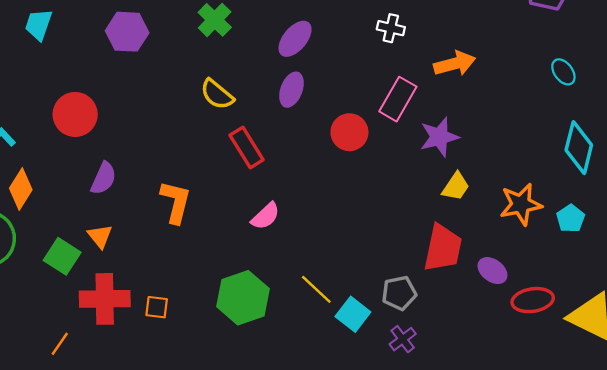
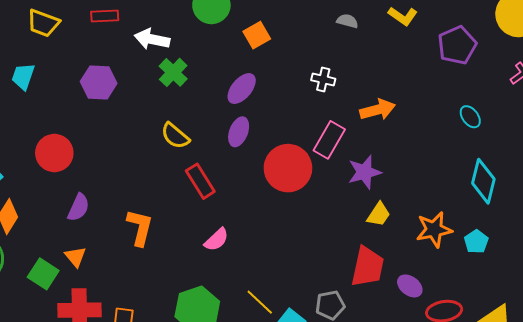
red circle: (349, 132) -> (288, 168), size x1.5

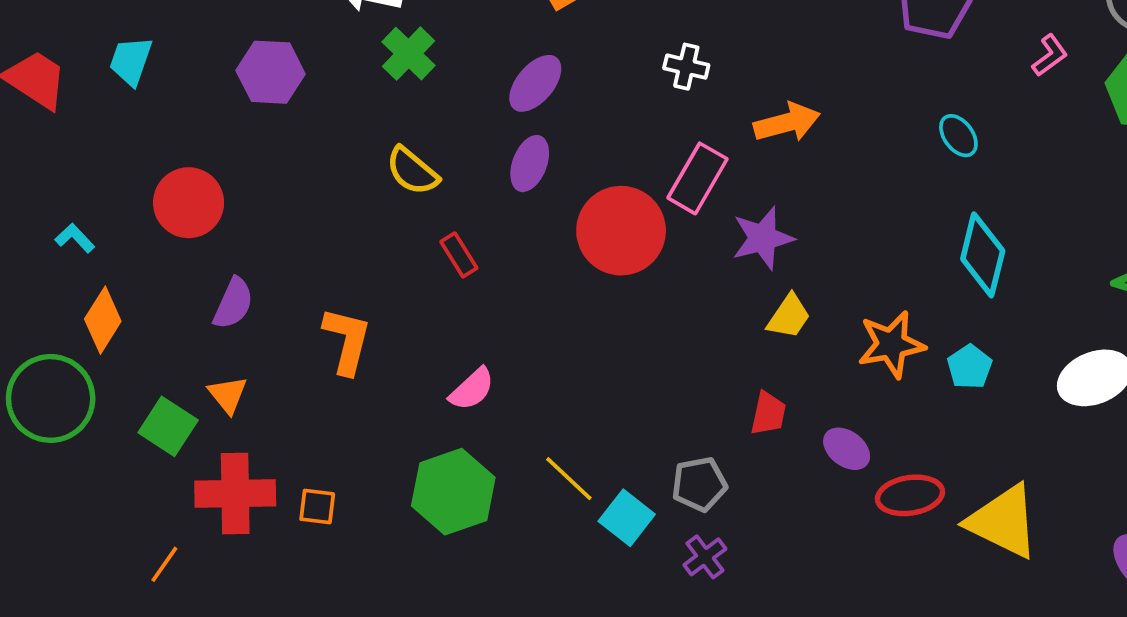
red rectangle: (200, 181) -> (459, 255), size x0.7
pink semicircle: (216, 240) -> (472, 389), moved
red trapezoid: (368, 267) -> (768, 413), size x0.6

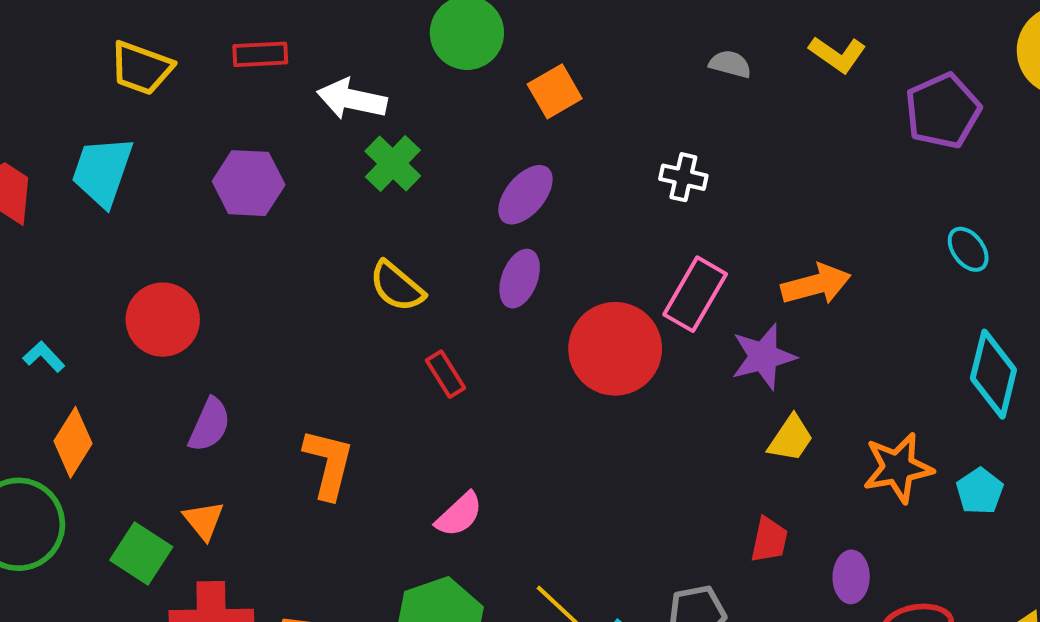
cyan trapezoid: (131, 61) -> (102, 171), size x1.4
orange arrow: (787, 123) -> (816, 284), moved
purple ellipse: (847, 449) -> (851, 577), turned 54

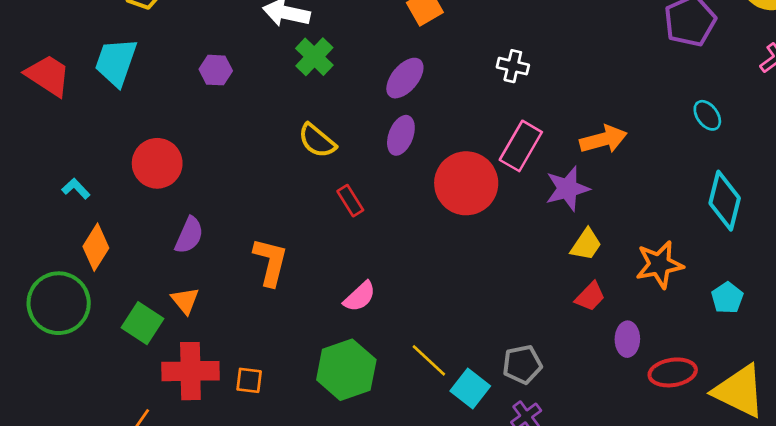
purple hexagon: (249, 183) -> (216, 70), size x0.7
cyan pentagon: (980, 491) -> (727, 298), moved
red trapezoid: (769, 540) -> (590, 297), moved, turned 32

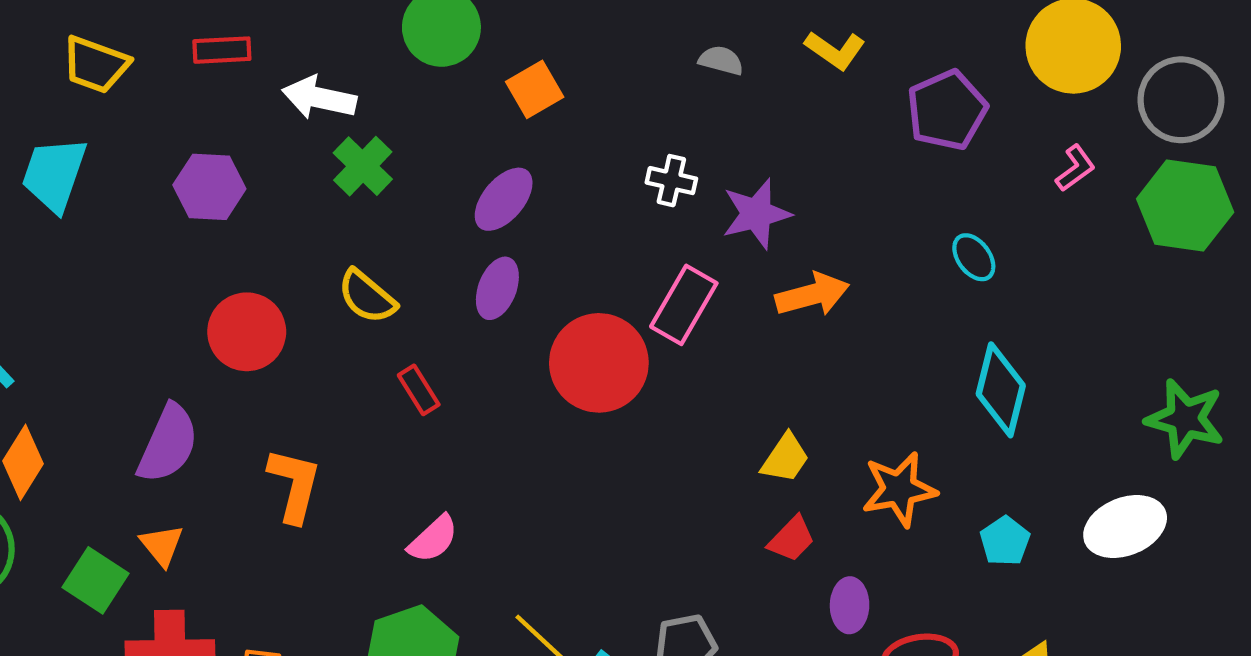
purple hexagon: (216, 70) -> (209, 187), size x1.4
red circle: (157, 163) -> (247, 332), moved
purple star: (567, 189) -> (756, 214), moved
purple semicircle: (189, 235) -> (168, 444), size x1.4

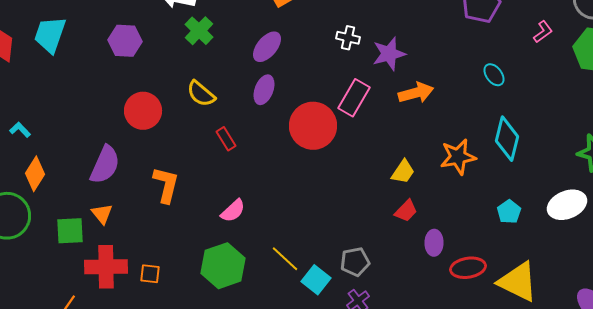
orange star: (899, 489) -> (458, 157), moved
green square: (96, 580) -> (70, 231), turned -36

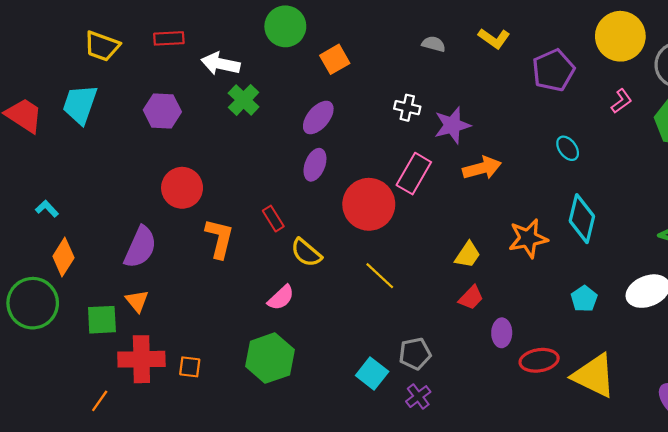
yellow semicircle: (201, 94) -> (306, 253), moved
orange L-shape: (166, 185) -> (219, 238), moved
yellow line: (285, 259) -> (380, 276), moved

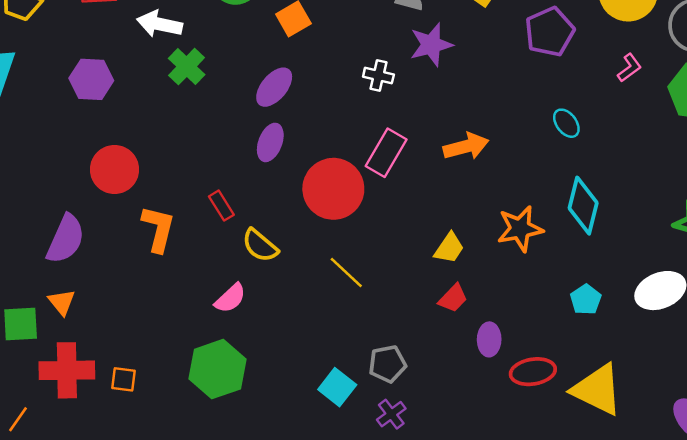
purple star: (452, 125) -> (431, 45), moved

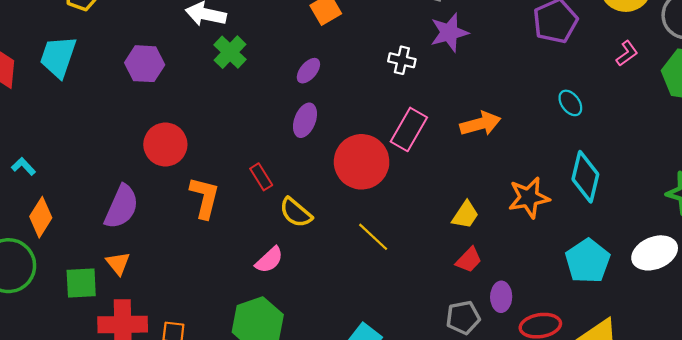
purple ellipse: (274, 87) -> (308, 71), size x0.7
cyan pentagon: (586, 300) -> (588, 261), size x1.6
gray pentagon: (387, 364) -> (463, 318), moved

